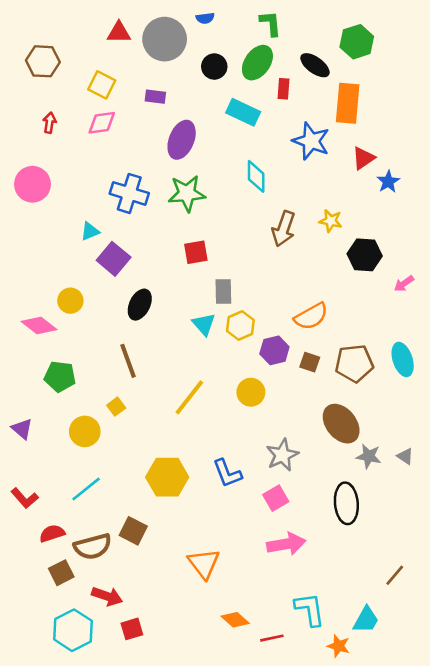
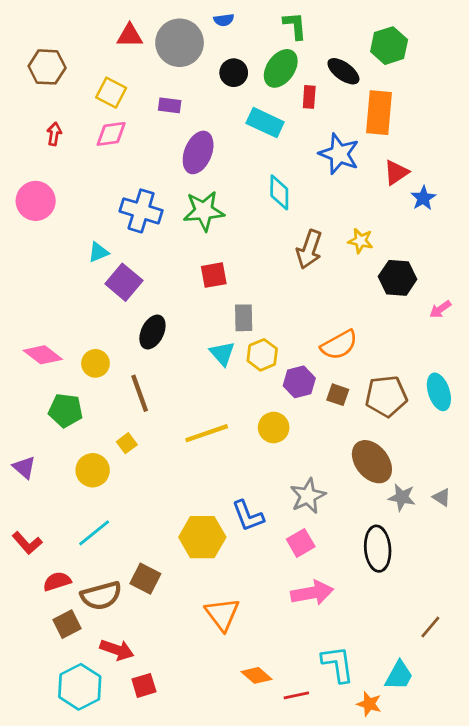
yellow circle: (70, 301) -> (95, 363), moved
yellow line: (189, 397) -> (207, 433), turned 33
yellow hexagon: (167, 477) -> (202, 537), moved

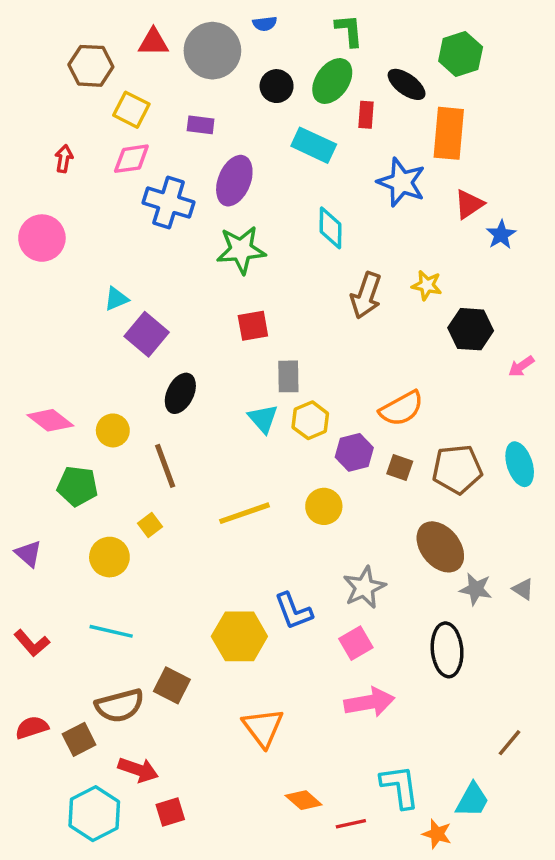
brown hexagon: (47, 67) -> (91, 66), moved
blue cross: (141, 211) -> (169, 203), moved
cyan line: (94, 533) -> (111, 631), turned 52
red semicircle: (57, 581) -> (32, 728), moved

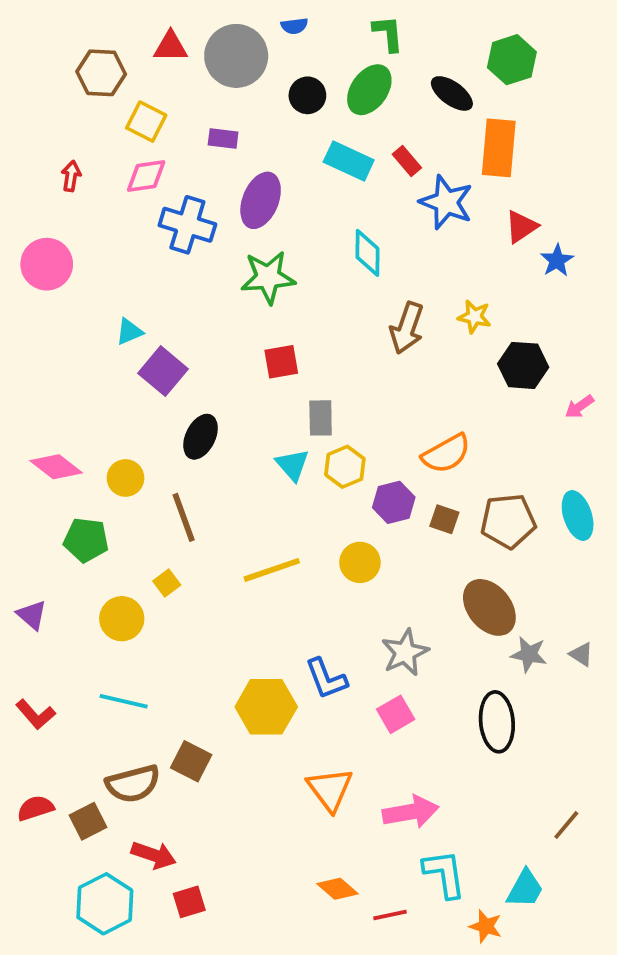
red rectangle: (366, 115) -> (407, 161), moved, turned -44
pink arrow: (369, 702) -> (411, 812), moved
orange triangle: (263, 728) -> (330, 789), moved

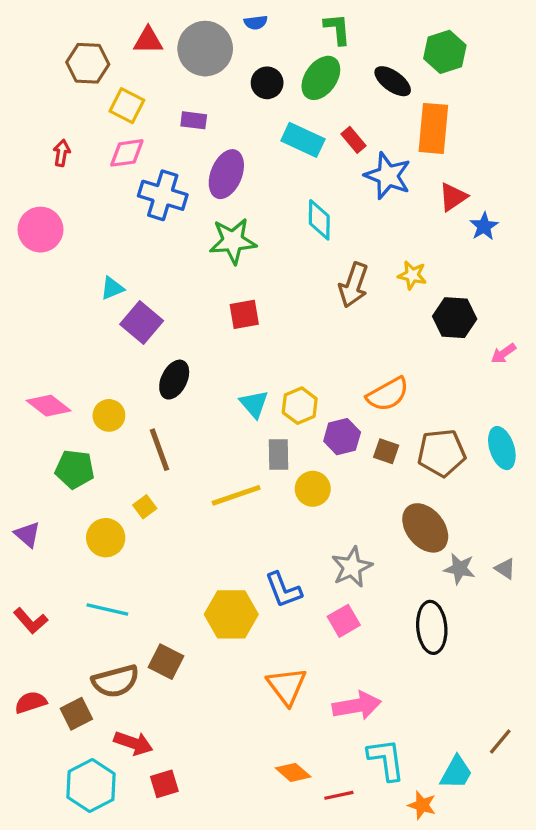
gray rectangle: (321, 418) -> (278, 455), moved
brown line: (566, 825) -> (500, 742), moved

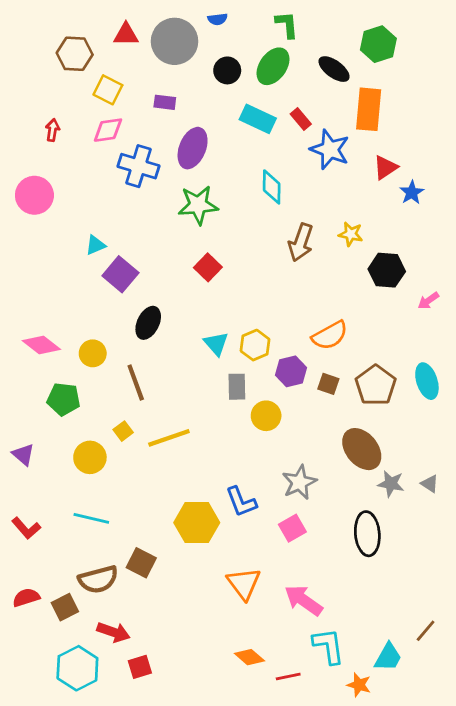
red square: (244, 314) -> (208, 267), turned -36
brown pentagon: (442, 453) -> (376, 385), turned -30
yellow line: (236, 495) -> (169, 438), moved
pink arrow: (357, 706) -> (304, 600), turned -135

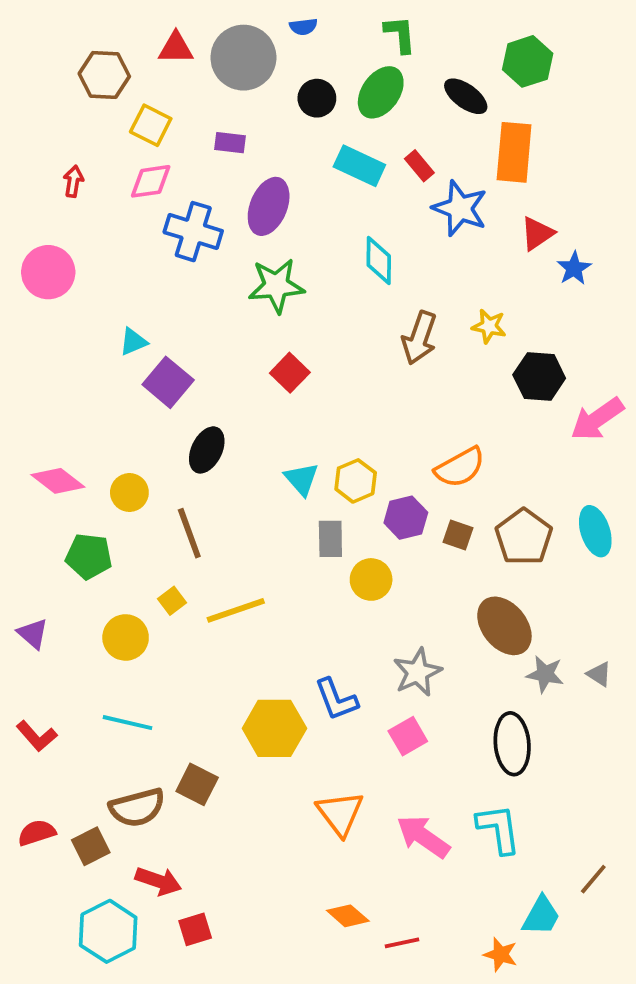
pink arrow: (428, 301) -> (597, 419), size x1.8
cyan L-shape: (328, 646) -> (499, 829), moved

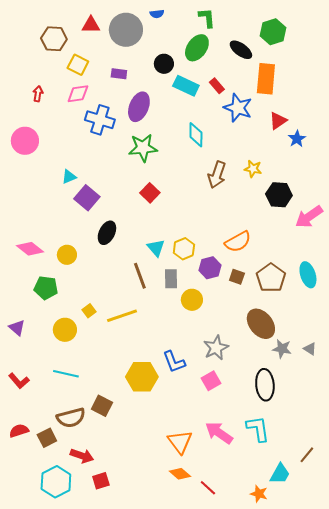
black circle: (317, 98) -> (164, 64), moved
brown line: (189, 533) -> (140, 276), moved
orange triangle: (340, 813) -> (180, 442), moved
red line: (402, 943) -> (208, 488), turned 54

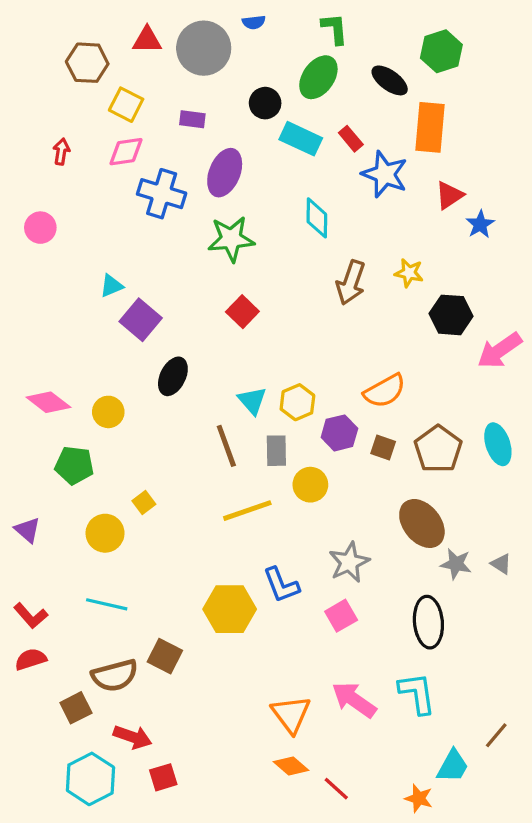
pink circle: (25, 141) -> (40, 228), size x0.7
yellow line: (122, 316) -> (247, 511), moved
red semicircle: (19, 431) -> (31, 659), moved

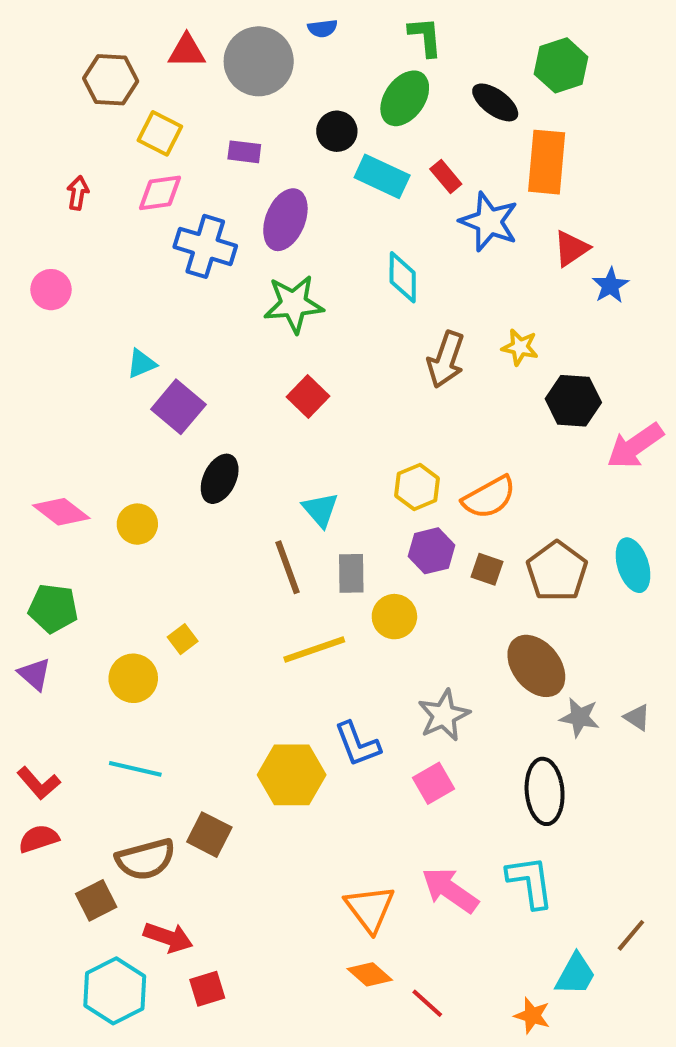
yellow hexagon: (297, 402) -> (417, 487), moved
green pentagon: (74, 465) -> (53, 608), moved

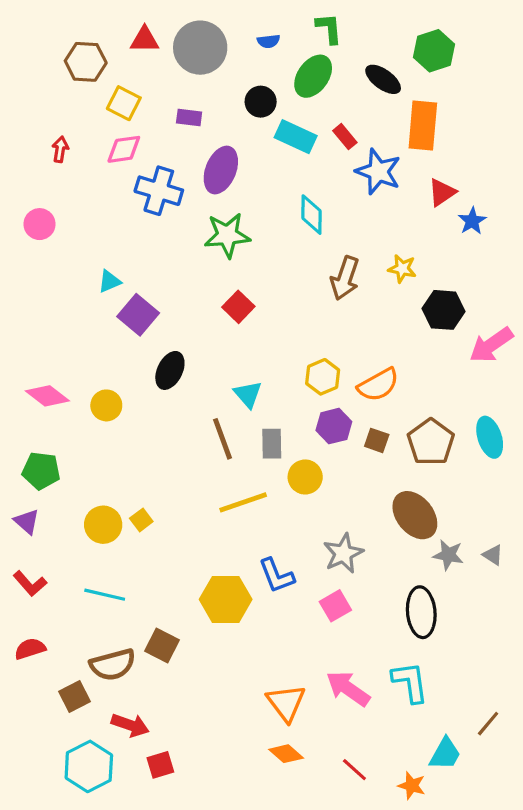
blue semicircle: (322, 28) -> (269, 41), moved
yellow square: (183, 639) -> (141, 520), moved
red L-shape: (39, 783) -> (30, 584), moved
red line: (427, 1003) -> (354, 770), moved

